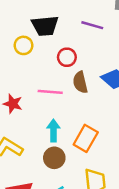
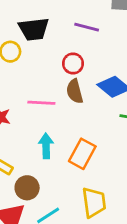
red circle: (67, 57) -> (73, 63), moved
brown circle: (54, 158) -> (27, 188), moved

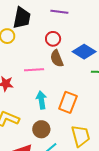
black trapezoid: (34, 29) -> (22, 18), turned -65
brown circle: (27, 188) -> (41, 129), moved

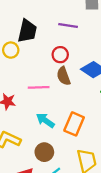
cyan arrow: (41, 100) -> (45, 120), turned -48

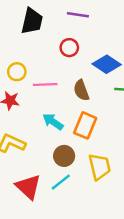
yellow circle: (11, 50) -> (17, 72), moved
brown semicircle: (64, 76) -> (81, 90), moved
brown circle: (44, 152) -> (64, 156), moved

